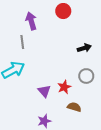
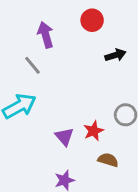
gray line: (22, 42) -> (32, 65), turned -32
black arrow: (84, 48) -> (115, 55), moved

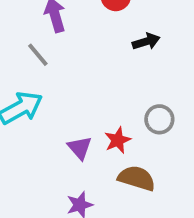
brown semicircle: (108, 160) -> (137, 178), size x1.4

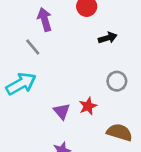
gray circle: (159, 119) -> (117, 81), moved
brown semicircle: (137, 178) -> (119, 132), moved

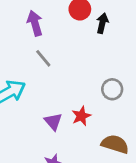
black arrow: (108, 38) -> (102, 23), moved, turned -60
gray line: (33, 47) -> (43, 58), moved

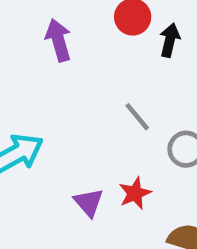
gray line: (43, 58) -> (137, 117), moved

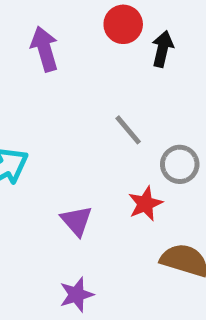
red star: (135, 193) -> (145, 204), moved

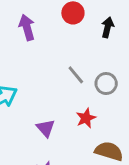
black arrow: (163, 49) -> (108, 27), moved
gray circle: (180, 164) -> (106, 84), moved

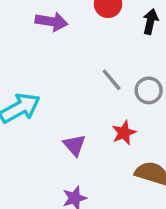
purple arrow: (27, 27) -> (52, 22), turned 115

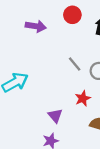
purple triangle: (74, 145) -> (55, 116), moved

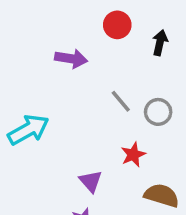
purple arrow: (36, 26) -> (71, 59), moved

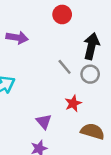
black arrow: (160, 43) -> (91, 46), moved, size x1.5
purple arrow: (71, 59) -> (17, 38), moved

